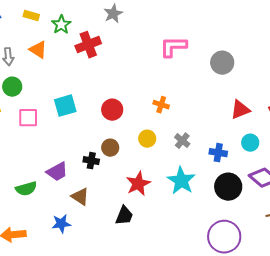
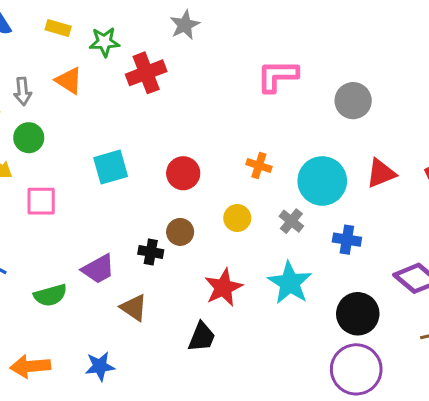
green star: (61, 25) -> (104, 42), turned 30
pink square: (28, 118) -> (41, 201), moved
cyan circle: (250, 143) -> (322, 181), moved, size x1.8
black circle: (228, 187) -> (358, 314), moved
blue star: (61, 224) -> (100, 366), moved

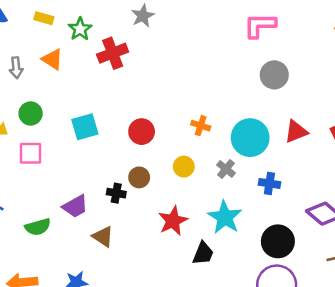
green star: (104, 42) -> (80, 29), turned -30
pink L-shape: (277, 76) -> (260, 25), moved
green circle: (29, 138) -> (31, 113), moved
black trapezoid: (202, 337) -> (203, 253), moved

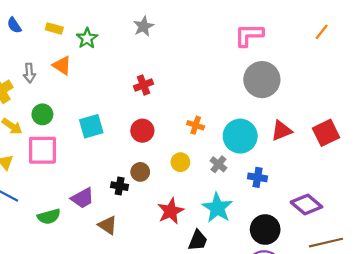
red cross: (113, 53) -> (143, 85), moved, size x0.7
gray circle: (274, 75) -> (262, 80), size x1.4
pink square: (31, 153) -> (42, 150), size x1.4

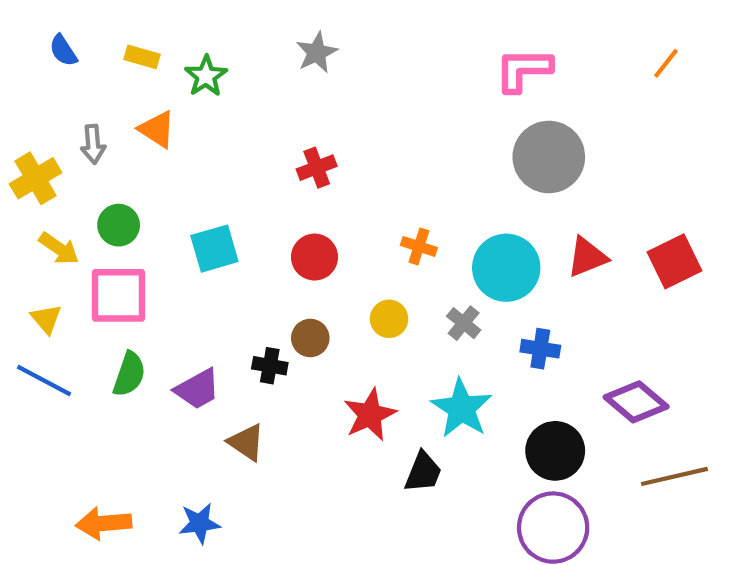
green semicircle: (49, 216) -> (129, 374), moved, turned -55

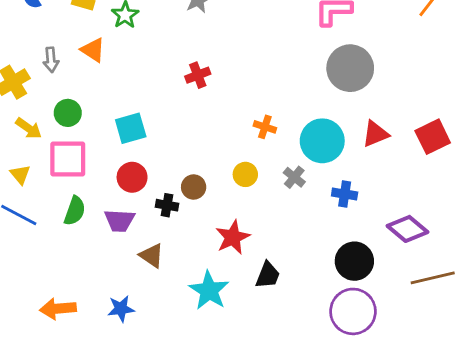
red circle: (315, 257) -> (132, 177), moved
purple trapezoid: (197, 389) -> (119, 221), turned 32
cyan star: (461, 408) -> (209, 290), moved

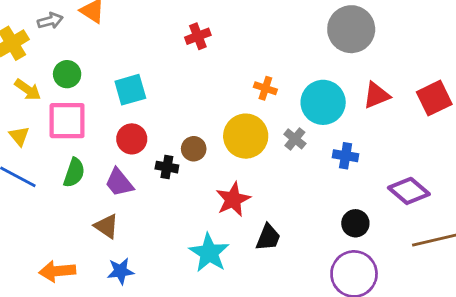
gray arrow: (51, 60) -> (50, 21), turned -100
yellow circle: (245, 174) -> (246, 136), size x1.8
purple trapezoid: (119, 221) -> (119, 182), turned 48
brown triangle: (152, 256) -> (106, 226), moved
black circle: (354, 261) -> (355, 223), size x0.7

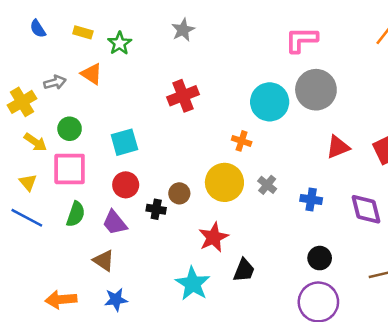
red cross: (198, 36) -> (183, 96), size x1.4
cyan circle: (323, 102) -> (270, 102), moved
purple diamond: (409, 191) -> (366, 209), moved, turned 36

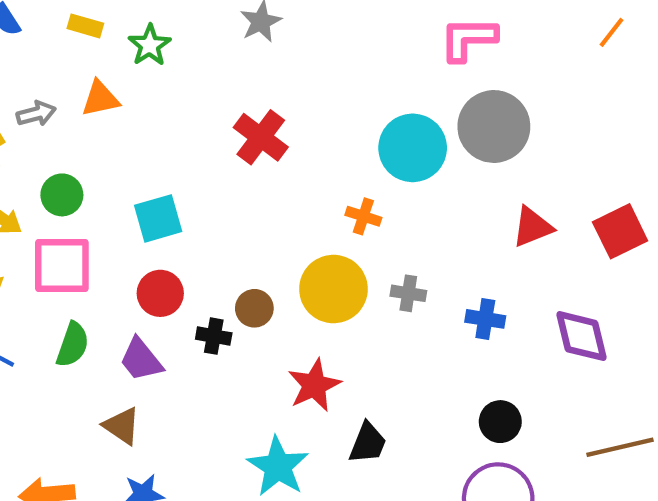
orange triangle: (91, 74) -> (100, 99), turned -45
red cross: (183, 96) -> (261, 137), turned -32
gray cross: (267, 185) -> (408, 293), turned -30

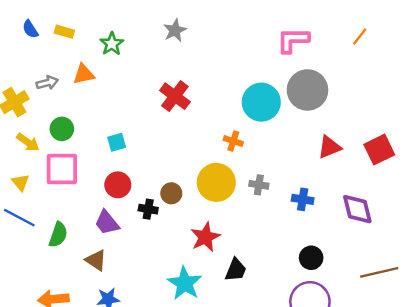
yellow rectangle: (85, 26) -> (64, 32), moved
orange line: (611, 32) -> (360, 36), moved
cyan square: (158, 218) -> (117, 142), size x0.7
green semicircle: (73, 345) -> (58, 235), moved

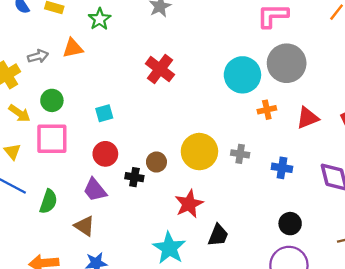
orange cross: (233, 141) -> (267, 110), moved, turned -30

